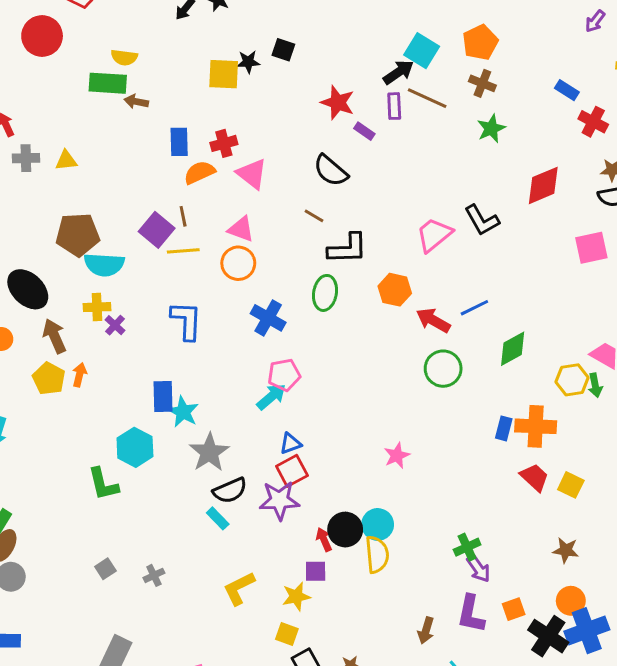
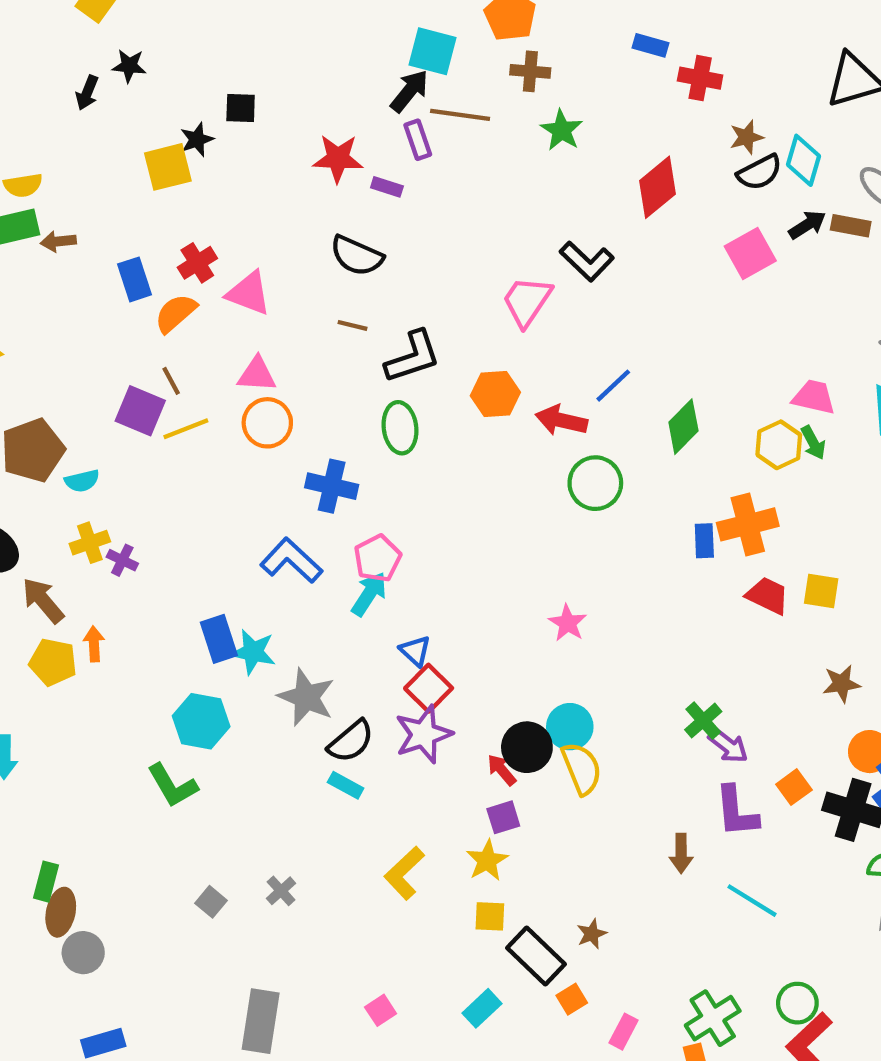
cyan semicircle: (104, 265) -> (82, 481), size x0.6
blue L-shape: (186, 321) -> (291, 561), moved, turned -33
blue triangle: (291, 444) -> (415, 651), turned -40

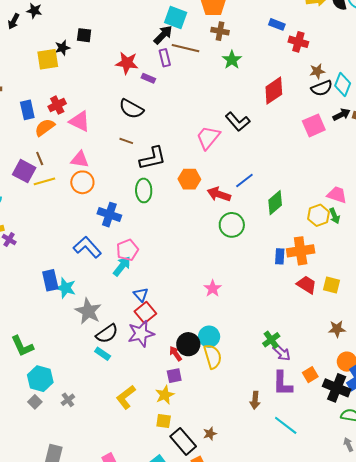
cyan hexagon: (201, 721) -> (40, 379), moved

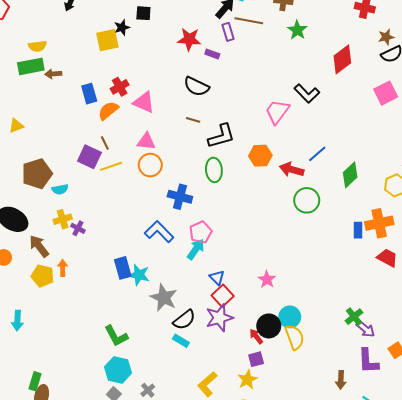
pink star: (213, 288) -> (267, 279), moved
green L-shape: (22, 346) -> (116, 336), moved

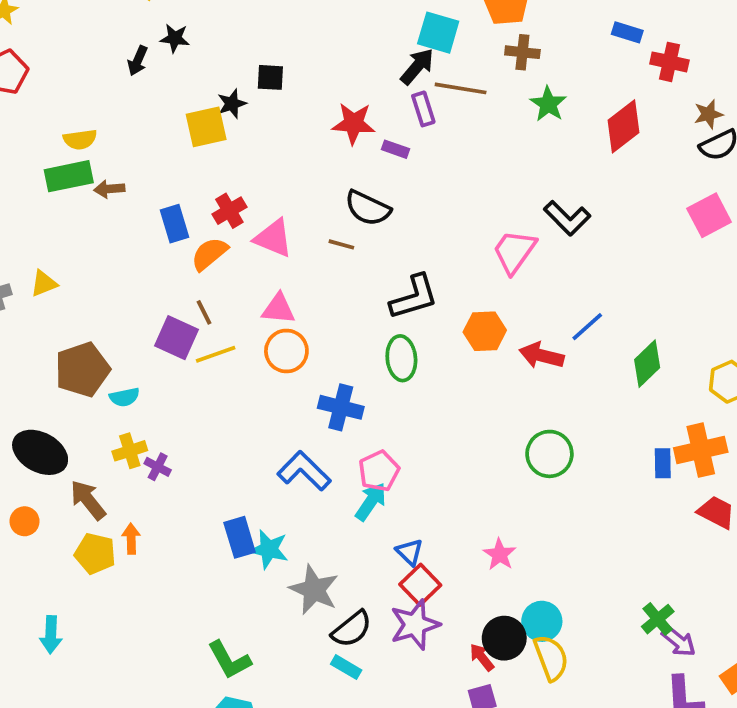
red diamond: (342, 59) -> (623, 126), moved
brown line: (193, 120) -> (341, 244), moved
green circle: (307, 200) -> (549, 454), moved

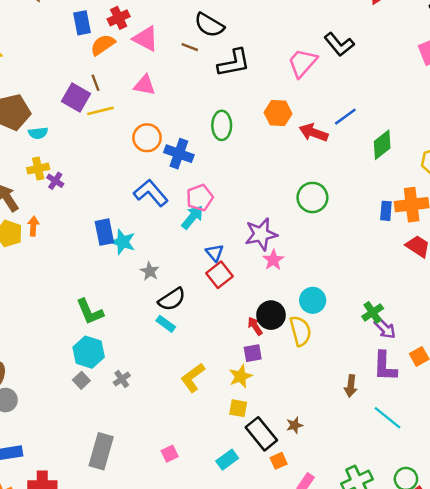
black L-shape: (414, 297) -> (234, 63), moved
orange circle: (286, 351) -> (147, 138), moved
gray star: (314, 590) -> (150, 271), size x0.6
cyan circle: (542, 621) -> (313, 300), moved
purple star: (415, 625) -> (261, 234), moved

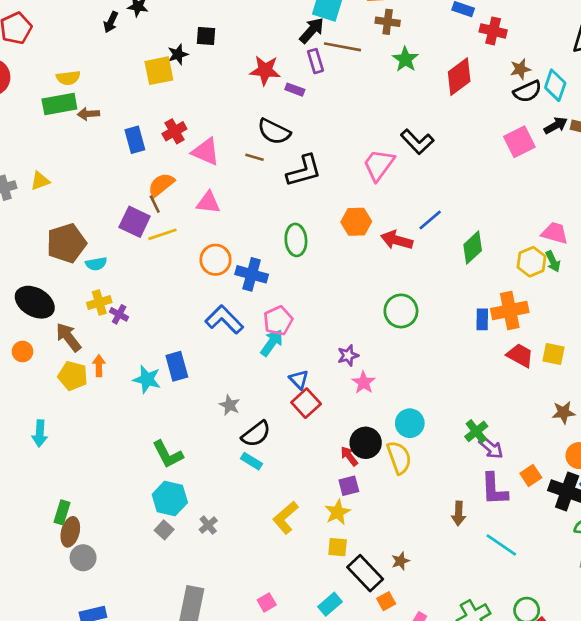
orange semicircle: (103, 45) -> (161, 185), moved
purple star: (261, 234) -> (348, 355), size x0.6
cyan star: (123, 242) -> (147, 379), moved

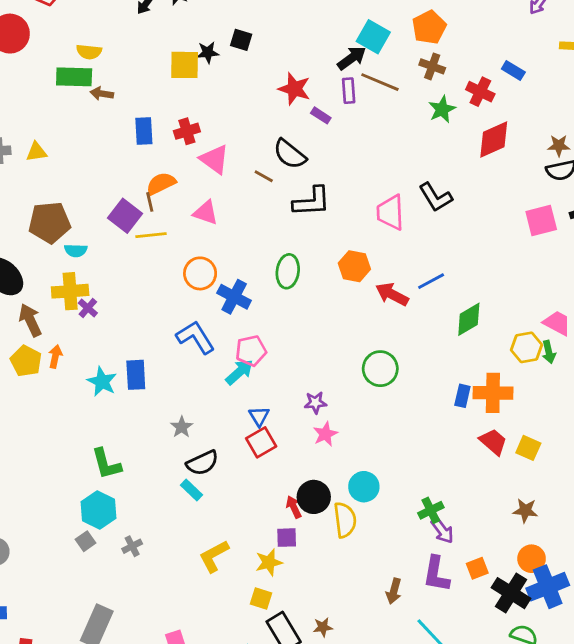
red cross: (493, 31) -> (480, 92), moved
pink trapezoid: (379, 165) -> (390, 212), turned -51
yellow cross: (99, 302) -> (70, 291), size x1.4

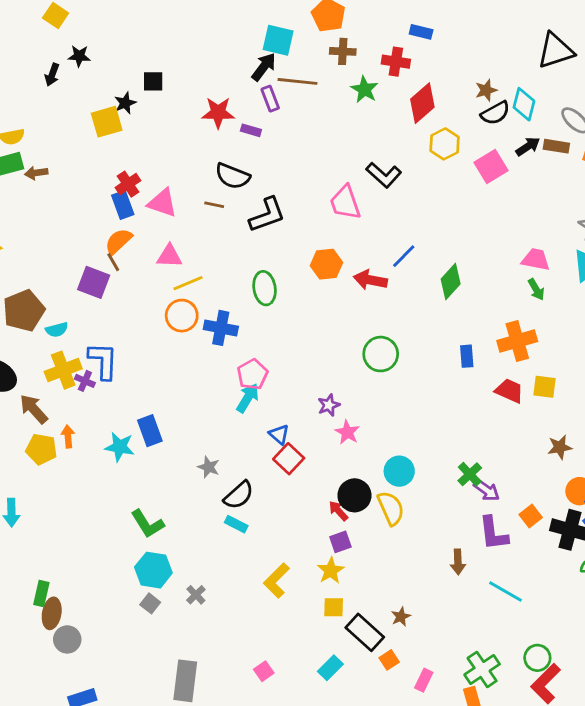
blue rectangle: (144, 131) -> (123, 205), moved
yellow line: (151, 235) -> (188, 283), moved
blue L-shape: (196, 337) -> (103, 361), moved, turned 51
yellow hexagon: (526, 347) -> (445, 144), moved
orange cross: (493, 393) -> (517, 341), moved

